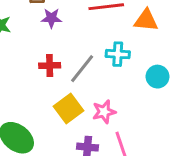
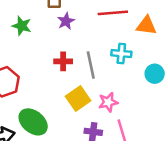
purple star: (51, 18) -> (66, 21), turned -30
gray line: (82, 69) -> (91, 65), turned -52

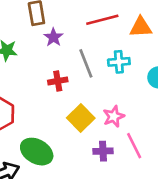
gray line: (91, 65) -> (86, 63), moved

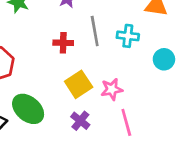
purple cross: (103, 151) -> (80, 121), moved, turned 30

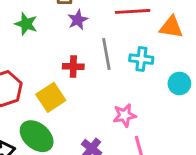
yellow square: (79, 84) -> (51, 97), moved

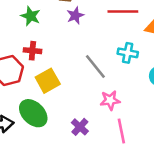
gray line: (106, 54) -> (95, 66), moved, turned -32
red cross: (73, 67) -> (32, 51), moved

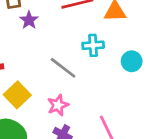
pink star: (110, 100) -> (58, 105), moved

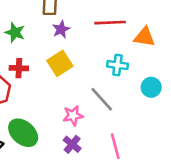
gray line: (63, 68) -> (102, 99), moved
yellow square: (17, 95) -> (60, 63), moved

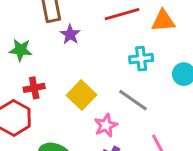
yellow square: (60, 63) -> (82, 95), moved

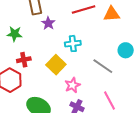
cyan cross: (141, 59) -> (73, 44), moved
gray line: (133, 100) -> (103, 66), moved

